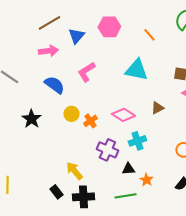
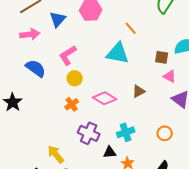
orange line: (149, 35) -> (131, 28), moved
yellow circle: (71, 114) -> (75, 78), moved
cyan cross: (137, 141) -> (126, 132), moved

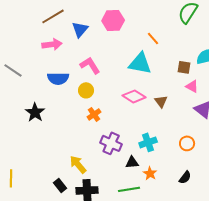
pink L-shape: (68, 55) -> (90, 65), turned 90
blue semicircle: (36, 68) -> (58, 78), turned 145
yellow circle: (75, 78) -> (86, 90), moved
brown triangle: (139, 91) -> (161, 101), turned -40
pink diamond: (105, 98) -> (134, 96), moved

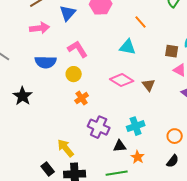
cyan triangle: (140, 63) -> (128, 47), size x0.7
orange circle: (187, 143) -> (175, 136), moved

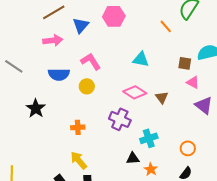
orange line: (141, 22) -> (166, 26), moved
orange cross: (82, 98) -> (78, 127), moved, turned 32
purple cross: (99, 127) -> (120, 119), moved

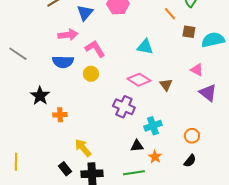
pink arrow: (53, 40) -> (68, 35), moved
brown square: (185, 63) -> (189, 32), moved
orange cross: (78, 127) -> (60, 115), moved

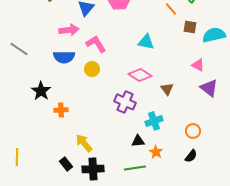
brown triangle: (166, 85) -> (167, 89), moved

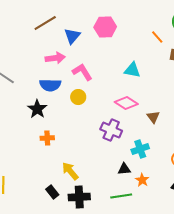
black star: (41, 91) -> (37, 109), moved

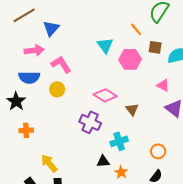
pink hexagon: (105, 27) -> (130, 59), moved
cyan triangle: (132, 70) -> (105, 45), moved, turned 42

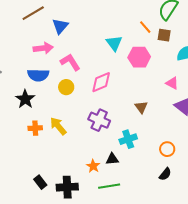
brown square: (155, 47) -> (164, 35), moved
pink diamond: (105, 95) -> (101, 82), moved, turned -55
yellow arrow: (49, 163) -> (58, 126), moved
orange star: (121, 172) -> (93, 166), moved

